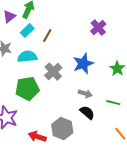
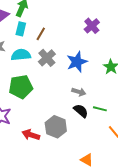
cyan rectangle: (27, 31) -> (21, 29), turned -32
gray cross: (53, 72) -> (47, 58), moved
green line: (113, 103) -> (100, 109), moved

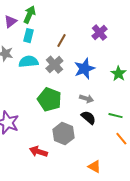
brown line: (41, 34) -> (61, 41), moved
green pentagon: (21, 87) -> (49, 100), moved, turned 30
green line: (100, 109) -> (115, 116), moved
red arrow: (31, 135) -> (38, 152), moved

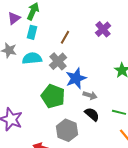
blue star: (84, 69) -> (76, 78), moved

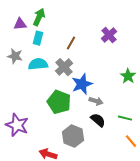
purple triangle: (14, 18) -> (20, 24), turned 32

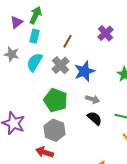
purple triangle: (20, 24) -> (17, 22), turned -32
cyan semicircle: (38, 64) -> (35, 62), turned -54
blue star: (82, 84) -> (85, 71), moved
gray hexagon: (73, 136) -> (55, 130), moved

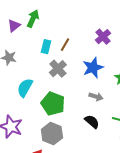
cyan rectangle: (35, 36) -> (46, 47), moved
cyan semicircle: (35, 62) -> (25, 88), moved
blue star: (85, 71) -> (93, 68), moved
gray arrow: (93, 99) -> (96, 97), moved

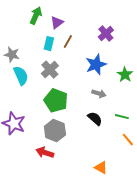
purple triangle: (14, 26) -> (57, 23), moved
gray cross: (58, 69) -> (50, 70), moved
cyan semicircle: (25, 88) -> (21, 76), moved, turned 126

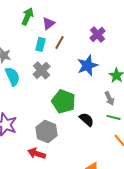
gray arrow: (99, 94) -> (110, 98), moved, turned 48
green pentagon: (56, 101) -> (64, 101), moved

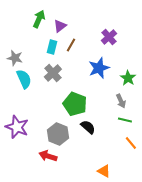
black semicircle: (87, 119) -> (88, 127), moved

